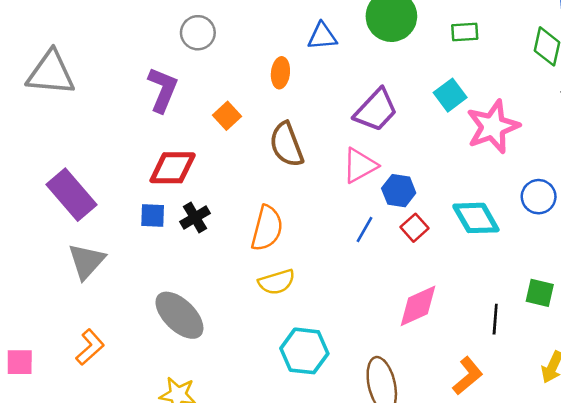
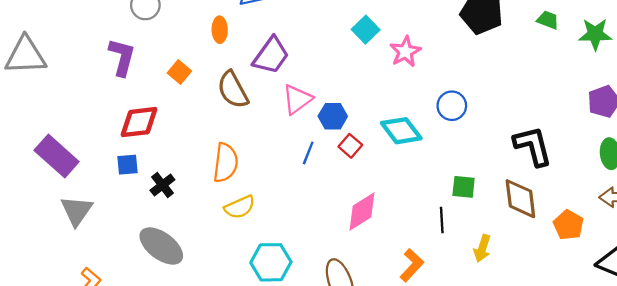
purple trapezoid: (376, 110) -> (271, 55), moved
pink star: (493, 127) -> (405, 52), size x0.7
black cross: (195, 218) -> (162, 185), moved
black line: (495, 319) -> (442, 220), moved

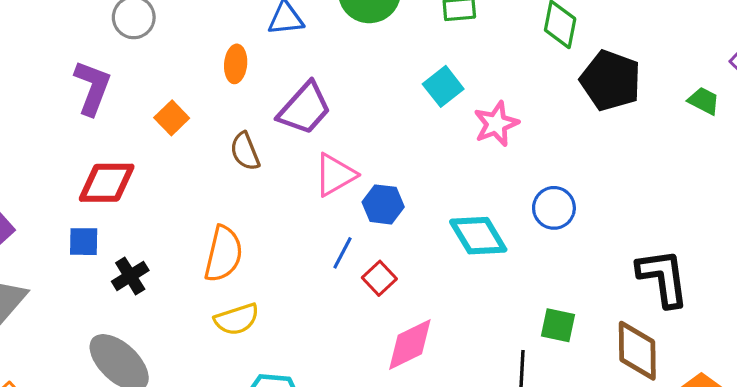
brown semicircle: (233, 90) -> (245, 151), size x0.7
red square: (350, 146) -> (379, 278), moved

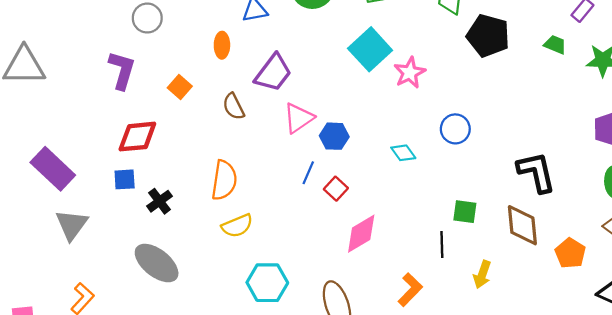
cyan square: (443, 86) -> (370, 49), size x1.5
cyan diamond: (478, 236) -> (403, 153), size x0.6

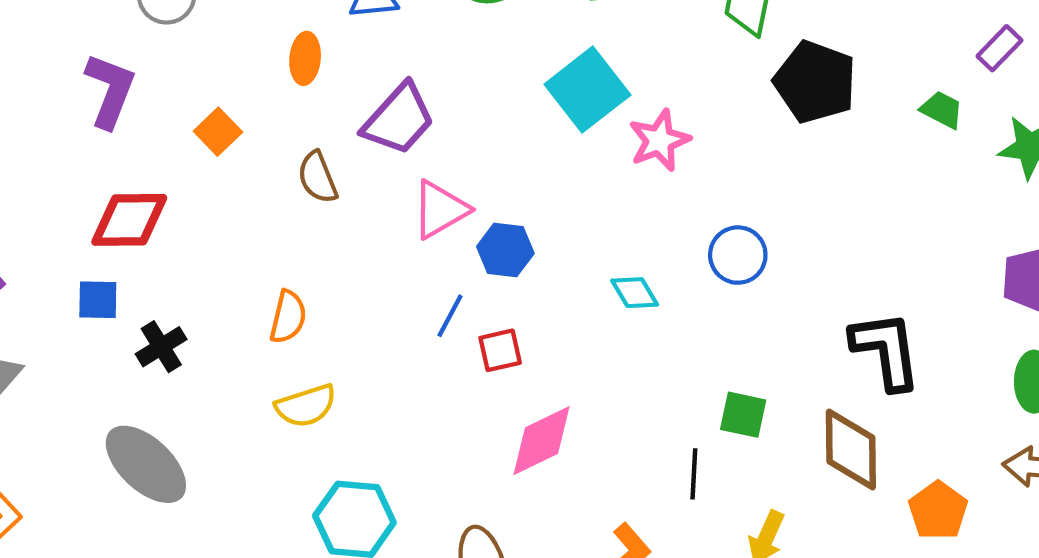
orange semicircle: (224, 180) -> (288, 317), size x0.7
red square: (336, 189) -> (500, 350), turned 30

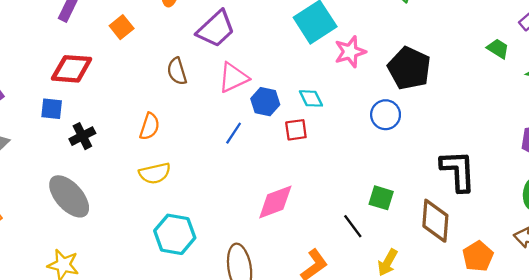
black pentagon: (815, 82) -> (409, 68), moved
brown semicircle: (318, 177) -> (177, 71), moved
cyan diamond: (635, 293) -> (311, 98), moved
red square: (500, 350) -> (296, 130), moved
black line: (694, 474) -> (353, 226), turned -45

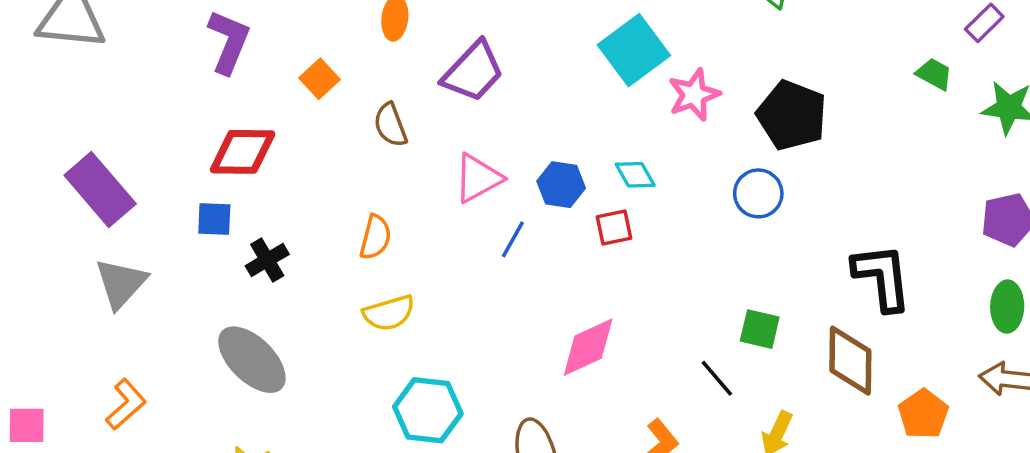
brown semicircle: (177, 71) -> (391, 125), moved
pink triangle: (233, 78) -> (478, 178), moved

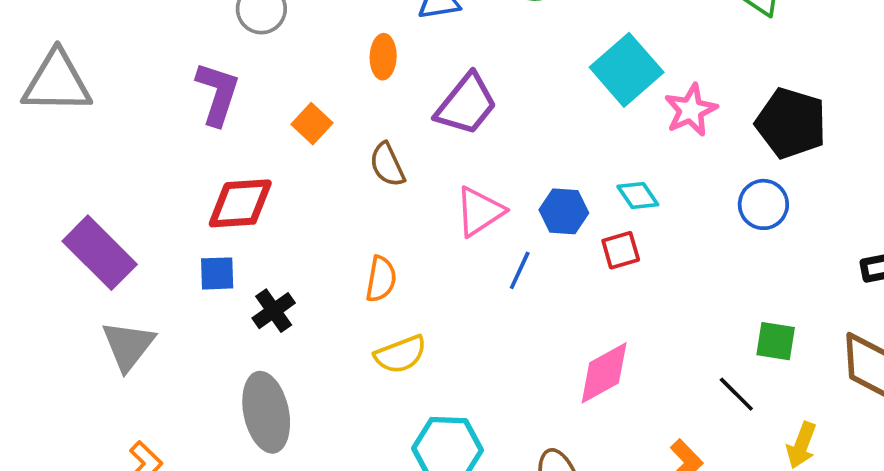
gray ellipse: (252, 360) -> (266, 412), turned 38

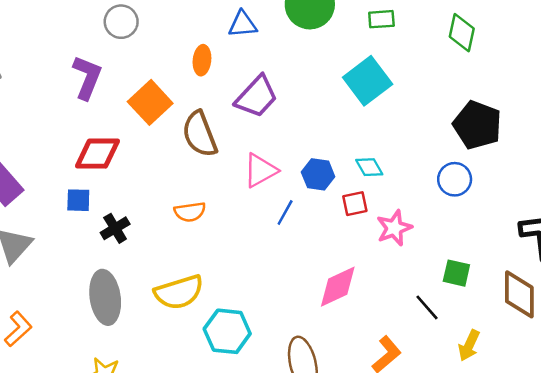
pink star: (691, 110) -> (394, 228), moved
orange square: (312, 124) -> (150, 102), size x1.6
brown semicircle: (387, 165) -> (200, 134), size x1.5
orange semicircle: (381, 279) -> (190, 212), turned 68
yellow semicircle: (401, 354) -> (179, 292), moved, size x1.4

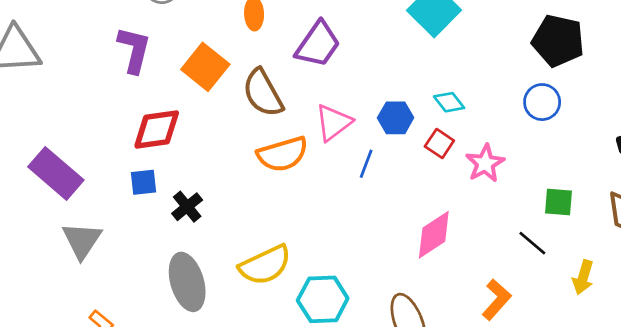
red square: (355, 204) -> (439, 143), turned -36
orange semicircle: (190, 212) -> (282, 154), moved, size x1.5

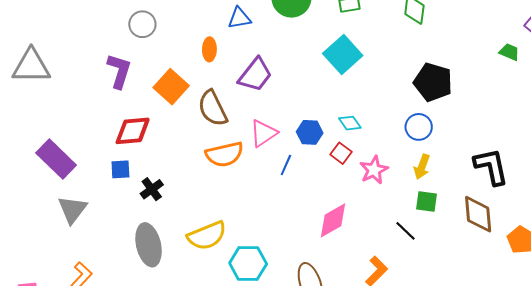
yellow arrow: (583, 277) -> (422, 167), moved

